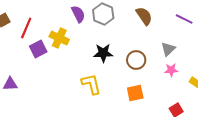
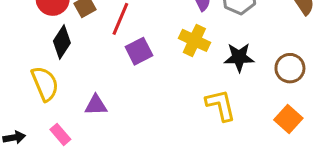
yellow cross: (59, 38) -> (194, 40), moved
orange square: (135, 93) -> (288, 119), turned -36

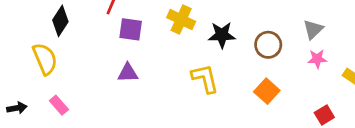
purple square: (139, 51) -> (131, 29), turned 35
purple triangle: (96, 105) -> (128, 73), moved

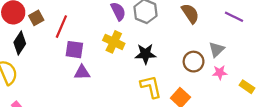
brown circle: (268, 45) -> (194, 62), moved
purple triangle: (128, 73) -> (82, 72), moved
yellow L-shape: (205, 78) -> (151, 87), moved

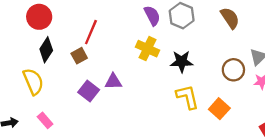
brown square: (36, 18) -> (79, 56), moved
purple square: (74, 50) -> (89, 91), moved, turned 30

